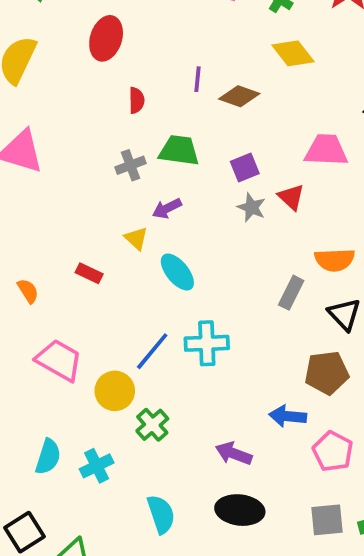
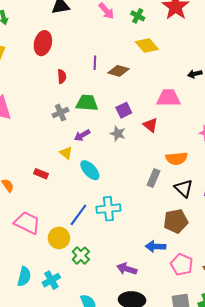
gray star: (251, 207) -> (118, 134), moved

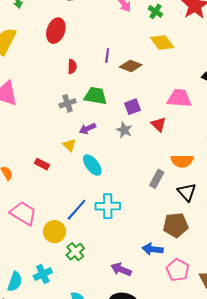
cyan semicircle: (24, 277) -> (15, 282), moved

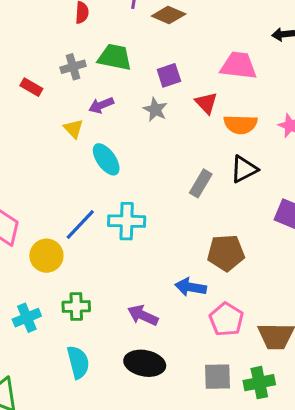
orange semicircle: (182, 161) -> (240, 124), moved
red rectangle: (42, 164) -> (31, 87), moved
black triangle: (187, 192) -> (244, 169), moved, turned 42
green cross: (75, 252) -> (76, 307), moved, turned 36

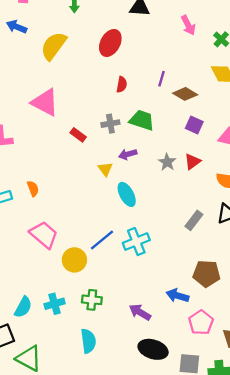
purple square: (169, 75) -> (194, 125), moved, turned 36
red triangle: (206, 103) -> (193, 162), moved, turned 30
cyan cross: (127, 221) -> (136, 242), turned -30
black ellipse: (145, 363) -> (153, 349), moved

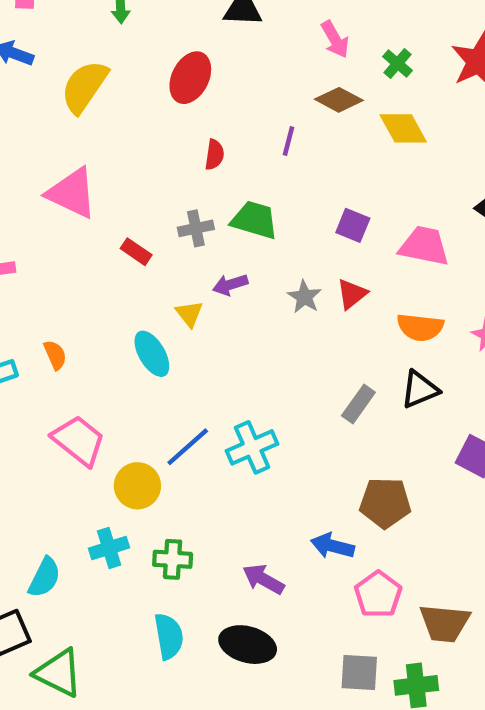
brown diamond: (185, 94) -> (339, 100), moved
cyan ellipse: (127, 194) -> (152, 354), moved
cyan cross: (55, 304) -> (109, 548), moved
black ellipse: (153, 349) -> (248, 645), moved

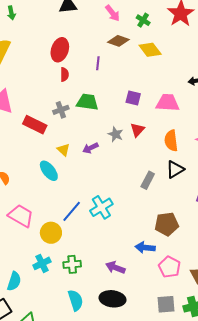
red ellipse: (190, 78) -> (60, 50), moved
red rectangle: (136, 252) -> (35, 125), size x1.6
purple arrow: (230, 285) -> (90, 148), moved
orange semicircle: (420, 327) -> (171, 141), turned 85

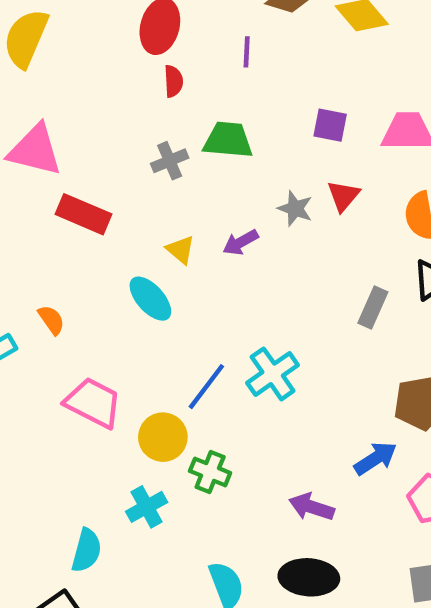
red rectangle: (35, 125) -> (84, 214), moved
blue arrow: (145, 248) -> (376, 458), turned 144
green cross: (72, 264) -> (210, 472), moved, turned 30

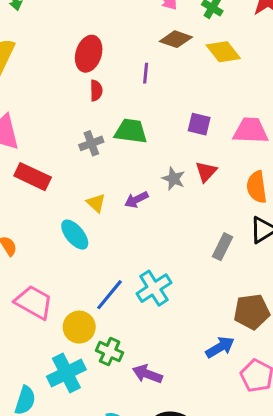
cyan cross: (147, 507) -> (66, 373), size x1.4
purple arrow: (312, 507) -> (147, 374), moved

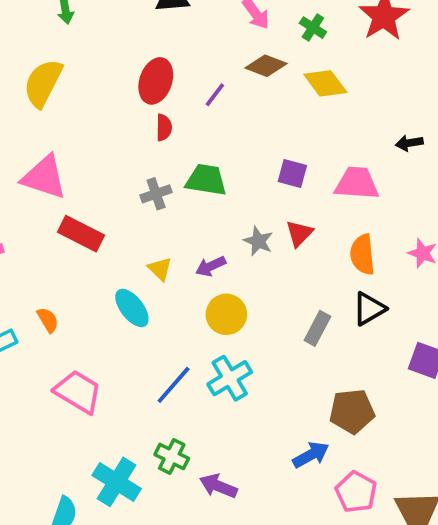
purple line: (146, 73) -> (215, 95), moved, turned 30
yellow circle: (79, 327) -> (226, 314), moved
cyan cross: (66, 373) -> (117, 482), turned -33

